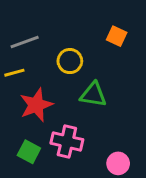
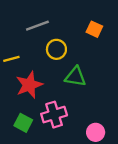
gray line: (25, 42) -> (37, 26), moved
pink cross: (67, 141) -> (54, 115), turned -30

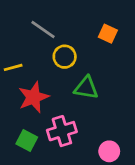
gray line: (37, 26) -> (43, 30), turned 55

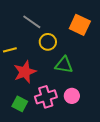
orange square: (108, 34) -> (80, 25), size x1.5
pink circle: (109, 151) -> (72, 96), moved

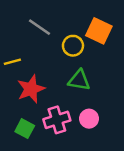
yellow circle: (48, 42) -> (73, 46), moved

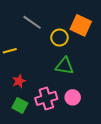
red star: (31, 89) -> (19, 81), moved, size x0.6

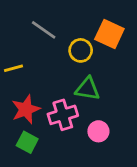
red star: (19, 81) -> (26, 109), size x1.5
pink cross: (46, 98) -> (63, 115), moved

